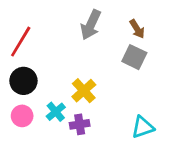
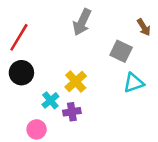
brown arrow: (137, 29) -> (144, 27), moved
pink circle: (22, 116) -> (37, 129), moved
cyan triangle: (143, 127) -> (134, 83), moved

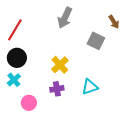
cyan triangle: (134, 83) -> (90, 87), moved
cyan cross: (50, 100) -> (14, 80), moved

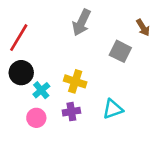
yellow cross: (60, 65) -> (75, 81), turned -30
cyan cross: (14, 80) -> (41, 90), moved
pink circle: (29, 103) -> (36, 118), moved

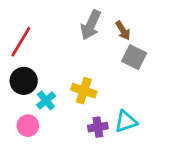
brown arrow: (143, 27) -> (123, 31), moved
purple cross: (71, 112) -> (98, 127), moved
pink circle: (36, 118) -> (28, 126), moved

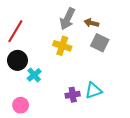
brown arrow: (123, 31) -> (91, 23), turned 136
yellow cross: (84, 91) -> (62, 46), moved
pink circle: (28, 126) -> (21, 105), moved

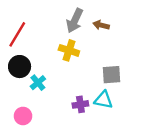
gray square: (100, 43) -> (112, 75), moved, turned -30
cyan triangle: (93, 91) -> (103, 100), turned 30

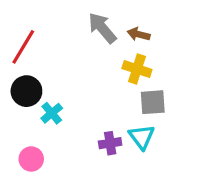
gray arrow: (75, 21) -> (102, 28), turned 115
yellow cross: (69, 50) -> (137, 69), moved
cyan triangle: (103, 100) -> (142, 137), turned 42

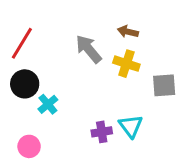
gray arrow: (102, 28) -> (89, 49), moved
gray square: (153, 102) -> (164, 85), moved

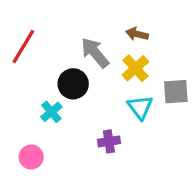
yellow cross: (126, 64) -> (135, 68), turned 30
black circle: (25, 84) -> (73, 84), moved
cyan triangle: (131, 126) -> (140, 107), moved

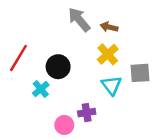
red line: (23, 46) -> (18, 58), moved
gray arrow: (95, 53) -> (79, 20), moved
pink circle: (31, 157) -> (64, 125), moved

